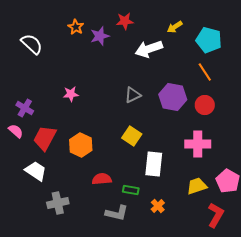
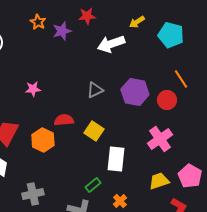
orange line: (205, 72) -> (181, 79), moved
pink cross: (198, 144) -> (160, 139), turned -35
red semicircle: (102, 179) -> (64, 120), moved
green rectangle: (131, 190) -> (93, 185), turned -49
gray cross: (58, 203) -> (33, 194), moved

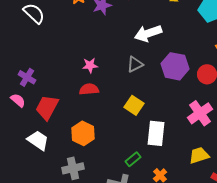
white arrow: (111, 44) -> (148, 33), moved
pink star: (33, 89) -> (90, 65), moved
red semicircle: (64, 120) -> (89, 89), moved
orange hexagon: (43, 140) -> (83, 133), moved

